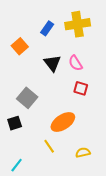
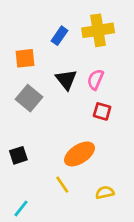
orange square: (20, 46) -> (25, 58), turned 35
pink semicircle: (76, 63) -> (95, 80), turned 56
gray square: (27, 98) -> (29, 98), moved

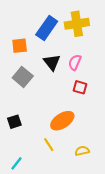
blue rectangle: (60, 36) -> (47, 28), size x1.6

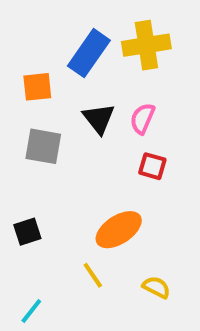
gray square: (23, 77) -> (43, 146), turned -30
yellow semicircle: (82, 151) -> (156, 287), turned 40

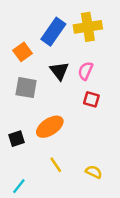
orange square: (37, 87) -> (22, 52), turned -30
orange ellipse: (119, 230) -> (50, 127), moved

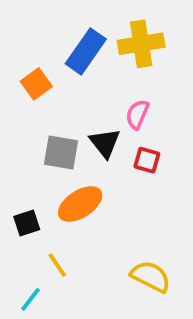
black triangle: (59, 71) -> (105, 143), moved
gray square: (26, 88) -> (61, 153), moved
yellow line: (56, 165) -> (57, 265), moved
yellow semicircle: (94, 172) -> (151, 276), size x1.5

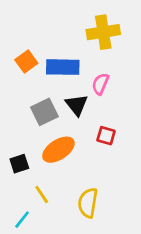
blue rectangle: (86, 51) -> (63, 67), moved, turned 56
gray square: (61, 153) -> (44, 112), turned -36
red square: (147, 160) -> (106, 136), moved
yellow semicircle: (151, 276) -> (88, 203), moved, turned -108

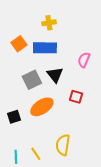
yellow cross: (103, 32) -> (49, 23), moved, size x0.6
pink semicircle: (100, 84) -> (84, 60), moved
yellow line: (42, 194) -> (36, 154), moved
cyan line: (22, 220) -> (16, 157), turned -40

